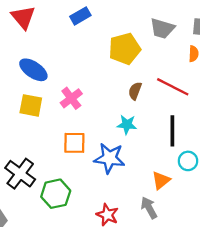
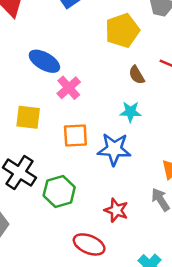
blue ellipse: (33, 70) -> (44, 61), moved
brown semicircle: (135, 91) -> (137, 75), turned -48
yellow square: (31, 105) -> (28, 117), moved

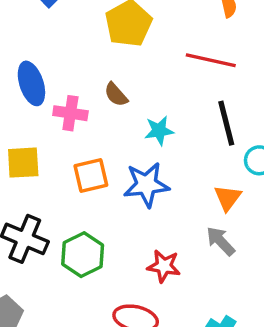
blue ellipse: (44, 61) -> (31, 83), turned 52
brown semicircle: (137, 75) -> (116, 95), moved
pink cross: (69, 88) -> (70, 113), turned -30

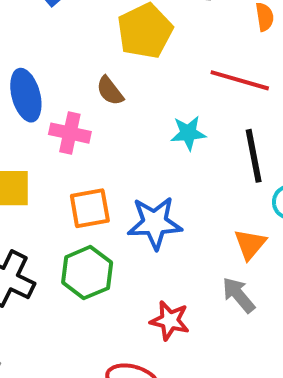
brown semicircle: (116, 95) -> (110, 91), moved
cyan star: (159, 131) -> (188, 133), moved
green hexagon: (83, 255) -> (87, 273), moved

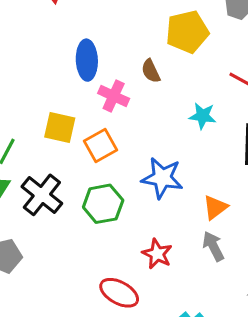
orange square: (90, 208) -> (100, 145), moved, turned -32
orange triangle: (250, 244) -> (215, 207), moved

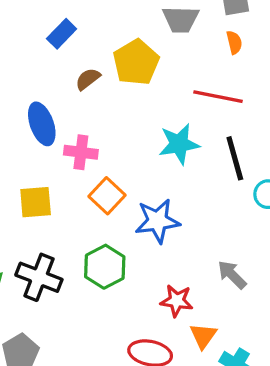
brown semicircle: (151, 71) -> (88, 79), moved, turned 95
cyan star: (203, 116) -> (179, 144), size x1.4
orange square: (100, 145) -> (107, 196), moved
orange triangle: (215, 207) -> (203, 336), moved

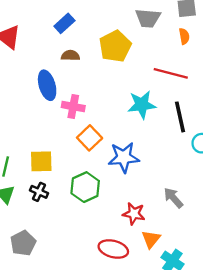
brown semicircle: (88, 79) -> (70, 55), moved, turned 36
yellow square: (36, 202) -> (41, 161), moved
black cross: (39, 277) -> (39, 192), size x0.6

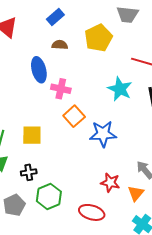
cyan star: (142, 105) -> (120, 89), turned 30
green hexagon: (85, 187) -> (49, 196), moved
black cross: (39, 192) -> (29, 172), moved, turned -35
orange triangle: (151, 239) -> (136, 193), moved

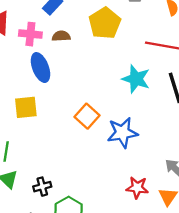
pink cross: (61, 89) -> (30, 34), moved
yellow square: (32, 135) -> (26, 107), moved

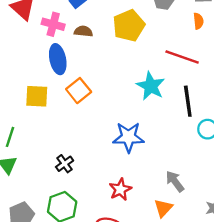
orange square: (87, 116) -> (79, 91), moved
black cross: (42, 187) -> (65, 164), moved, turned -30
red star: (137, 188) -> (120, 189), moved, turned 30

